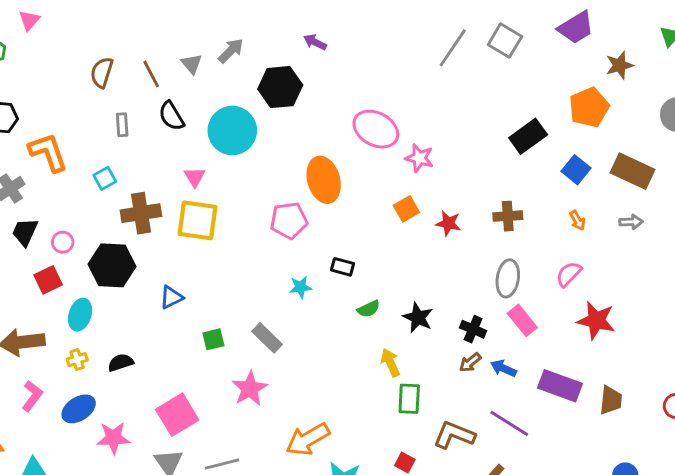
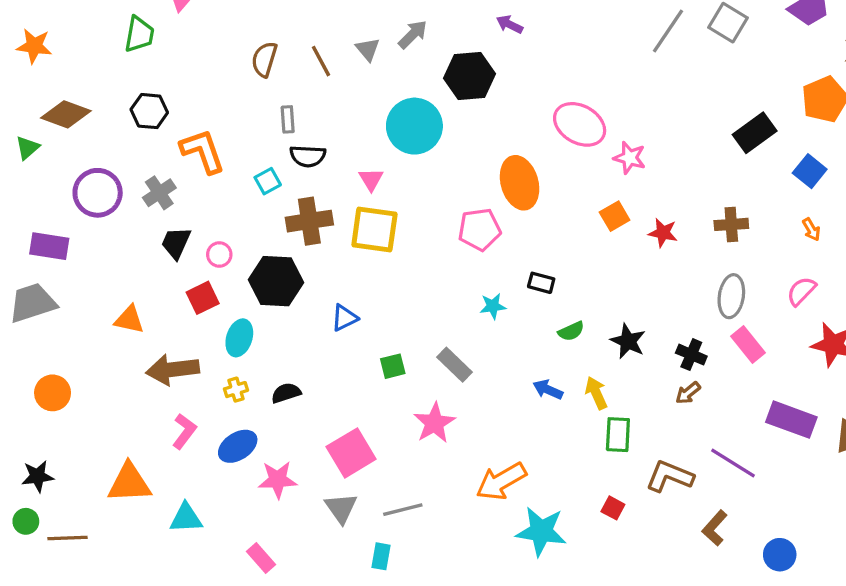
black semicircle: (171, 116) -> (308, 156), moved, turned -56
blue arrow: (503, 368) -> (548, 390), moved

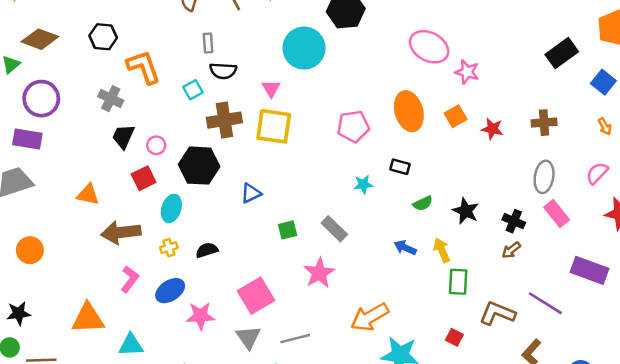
orange ellipse: (520, 183) -> (409, 111), moved
purple circle: (98, 193) -> (41, 99), moved
gray cross: (159, 193) -> (111, 99), turned -30

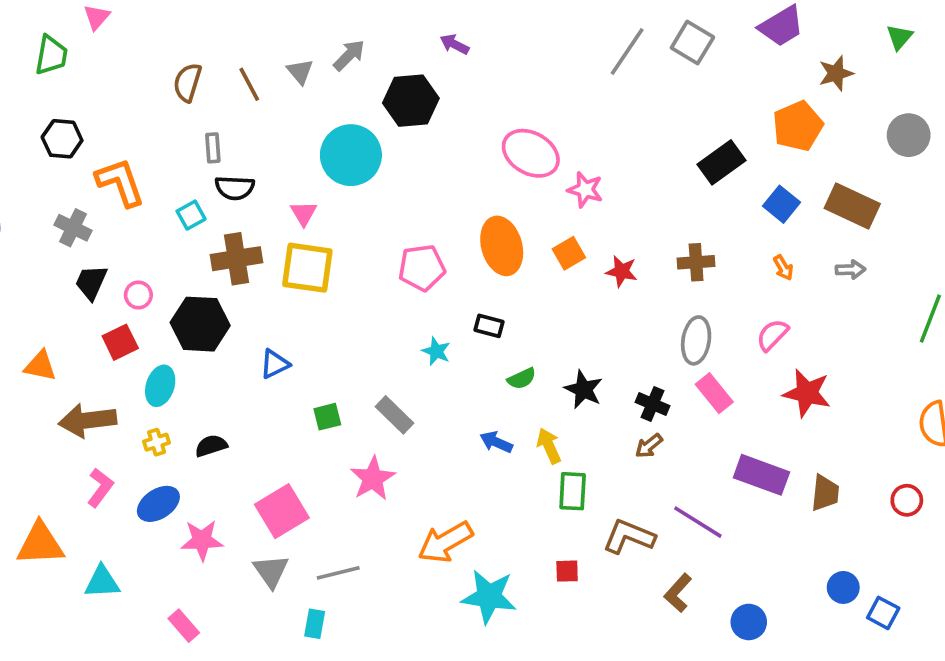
cyan star: (363, 184) -> (436, 351), turned 30
red square: (454, 337) -> (567, 571), turned -30

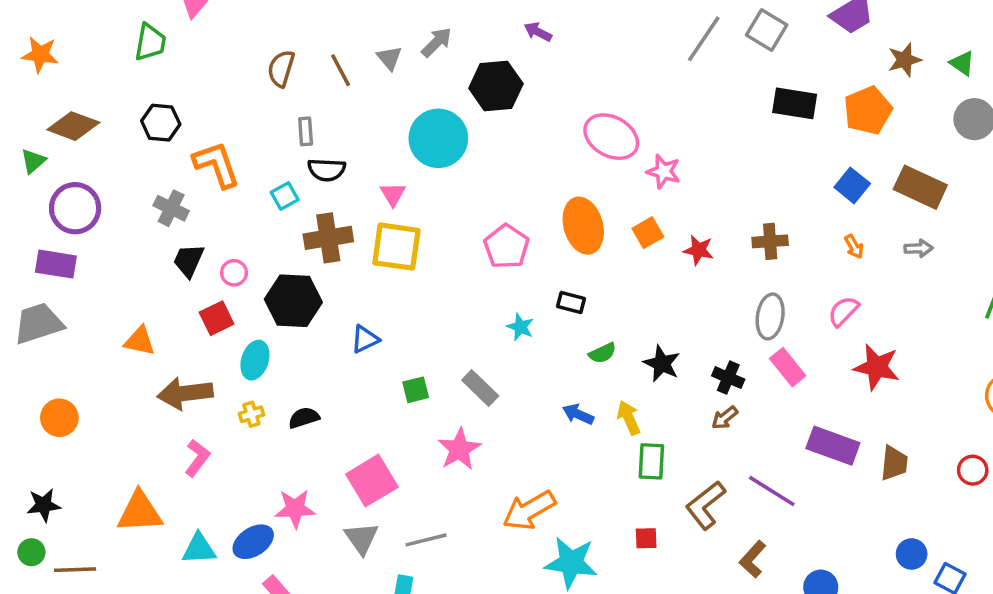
green triangle: (900, 37) -> (962, 63), moved, turned -36
black rectangle: (722, 162) -> (795, 103), moved, turned 45
pink pentagon: (422, 268) -> (506, 247), turned -30
blue ellipse: (158, 504) -> (253, 542), moved
brown L-shape: (629, 537) -> (705, 505), turned -60

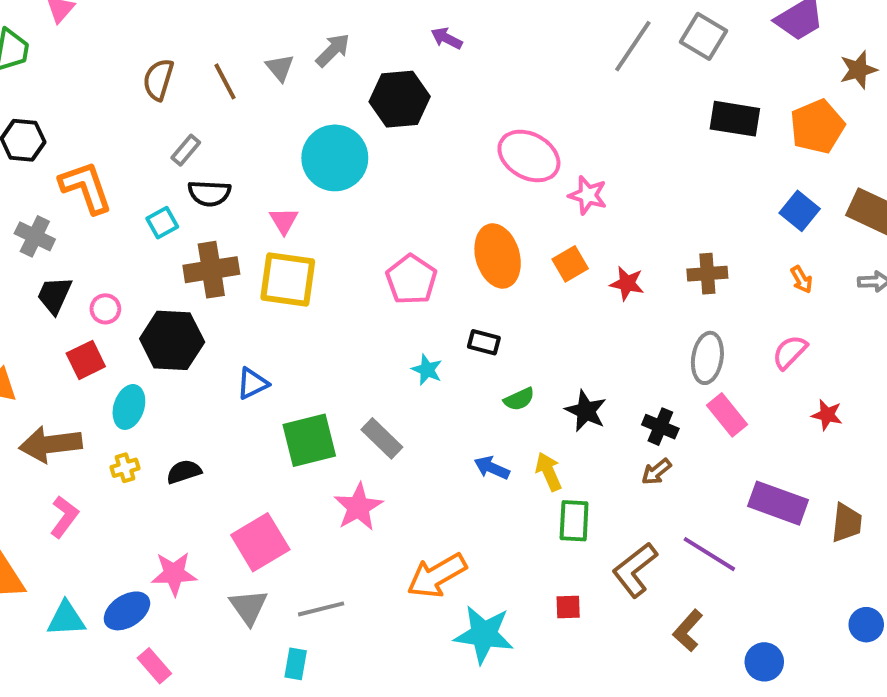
gray rectangle: (306, 131) -> (186, 150), turned 44
red star: (877, 367) -> (827, 415), size x0.6
green square: (416, 390) -> (309, 440), size x1.8

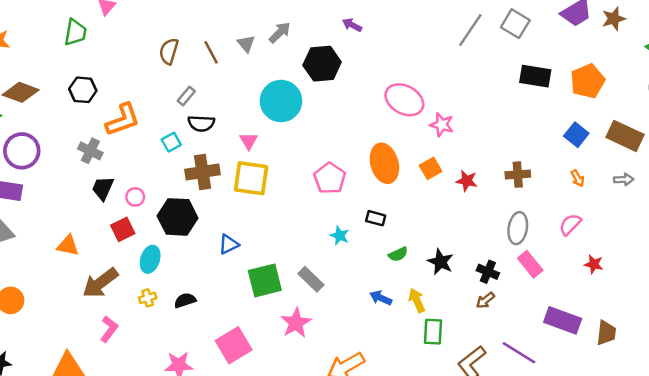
brown star: (858, 70) -> (614, 19), moved
orange L-shape: (86, 187) -> (123, 120), turned 90
brown arrow: (50, 444) -> (100, 283), turned -30

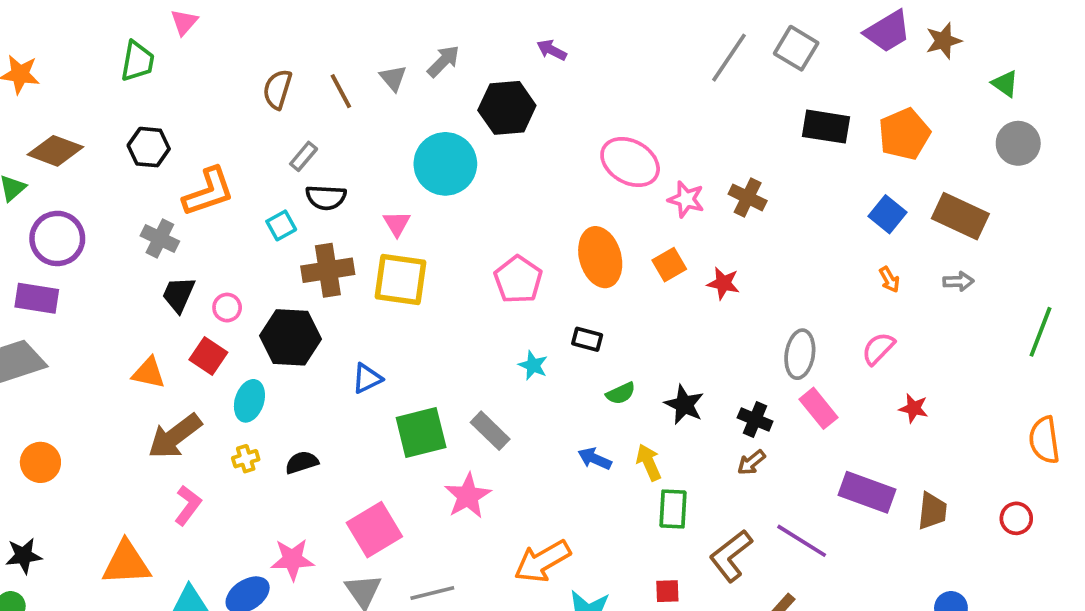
brown cross: (518, 175) -> (748, 197), moved, turned 30
red square: (123, 229) -> (208, 356), turned -30
orange triangle: (68, 246) -> (149, 373), moved

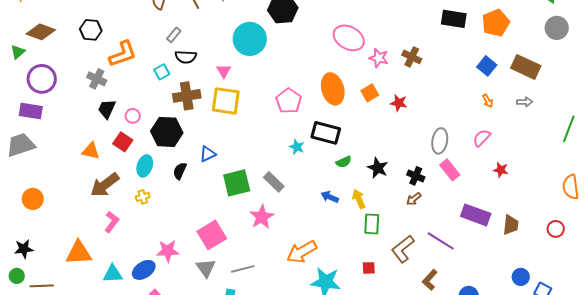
black rectangle: (587, 339) -> (326, 133), size x1.8
black semicircle: (302, 462) -> (180, 171), moved, turned -48

